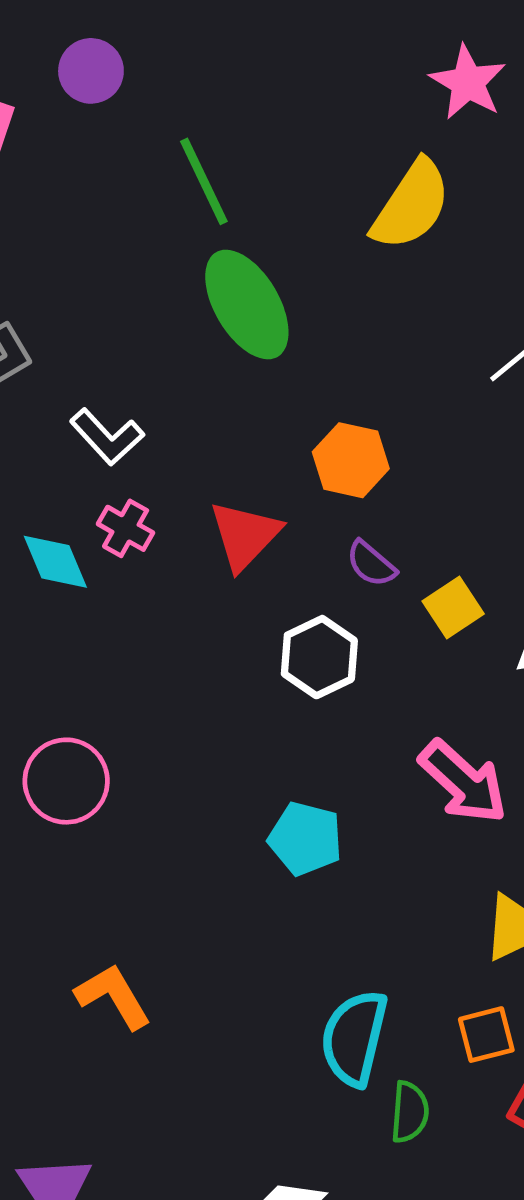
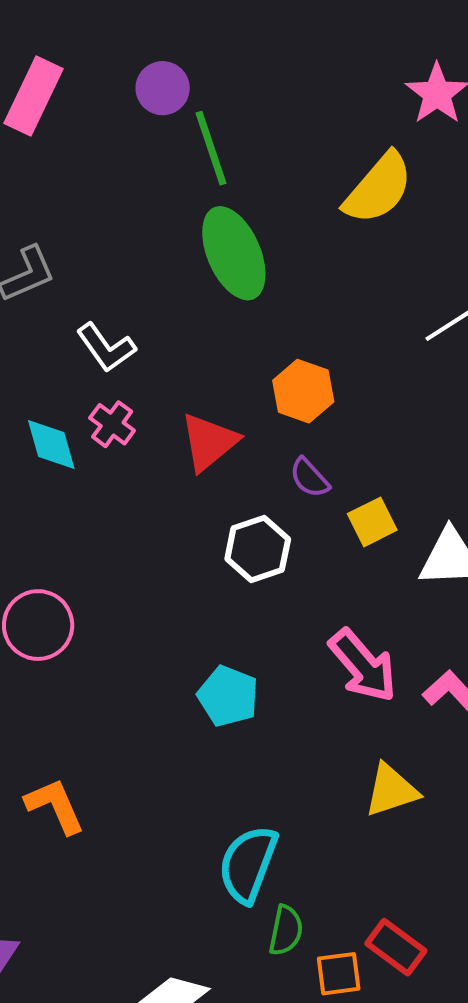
purple circle: (91, 71) -> (163, 88), moved
orange square: (486, 1035) -> (339, 974), moved

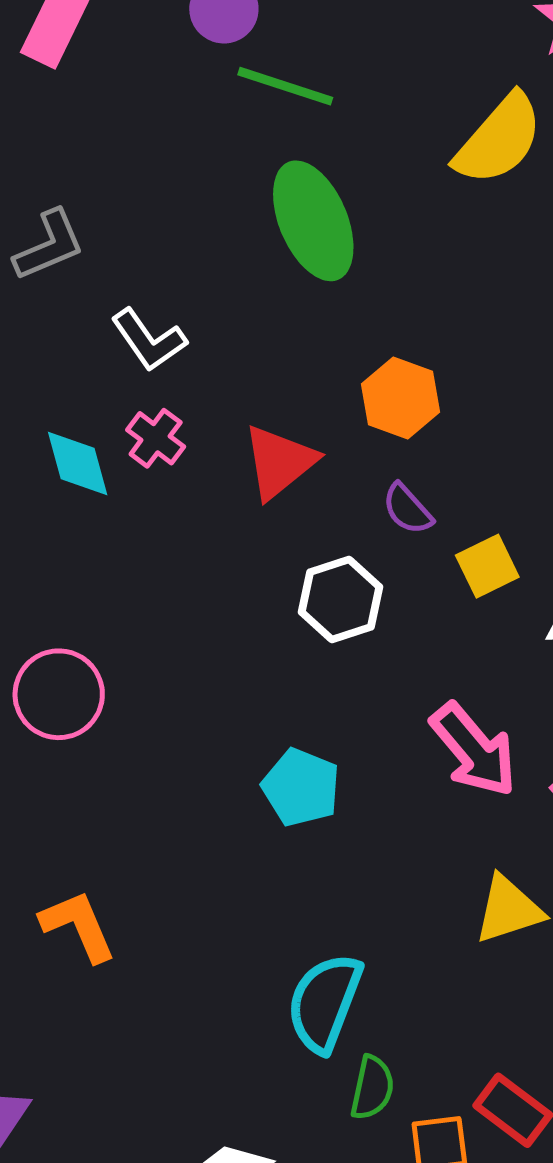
green line: (211, 148) -> (285, 86), turned -54

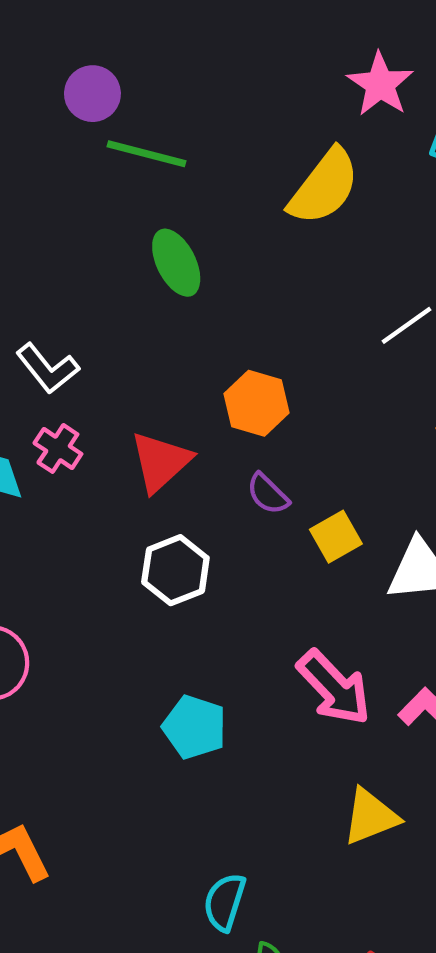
green ellipse: (313, 221) -> (176, 263), size x0.7
white hexagon: (341, 600) -> (175, 570), moved
cyan semicircle: (325, 1003) -> (225, 902), size x0.7

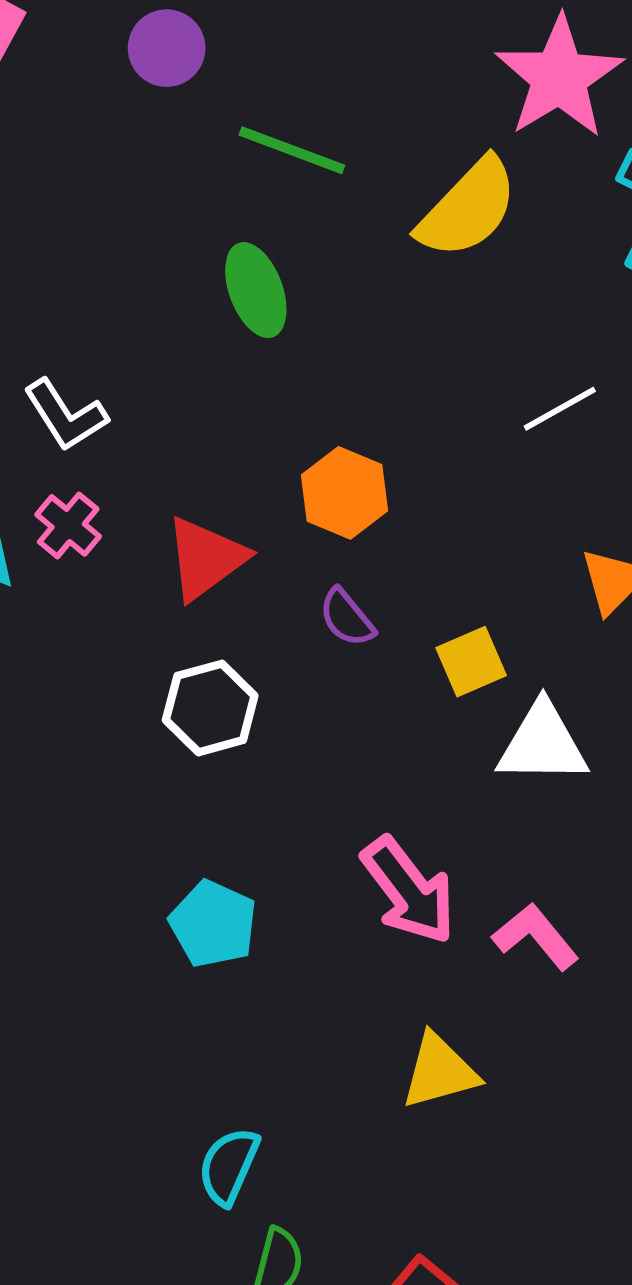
pink star: (380, 84) -> (559, 77), size x1.4
green line: (147, 154) -> (292, 150), moved
yellow square: (336, 537) -> (471, 662), moved

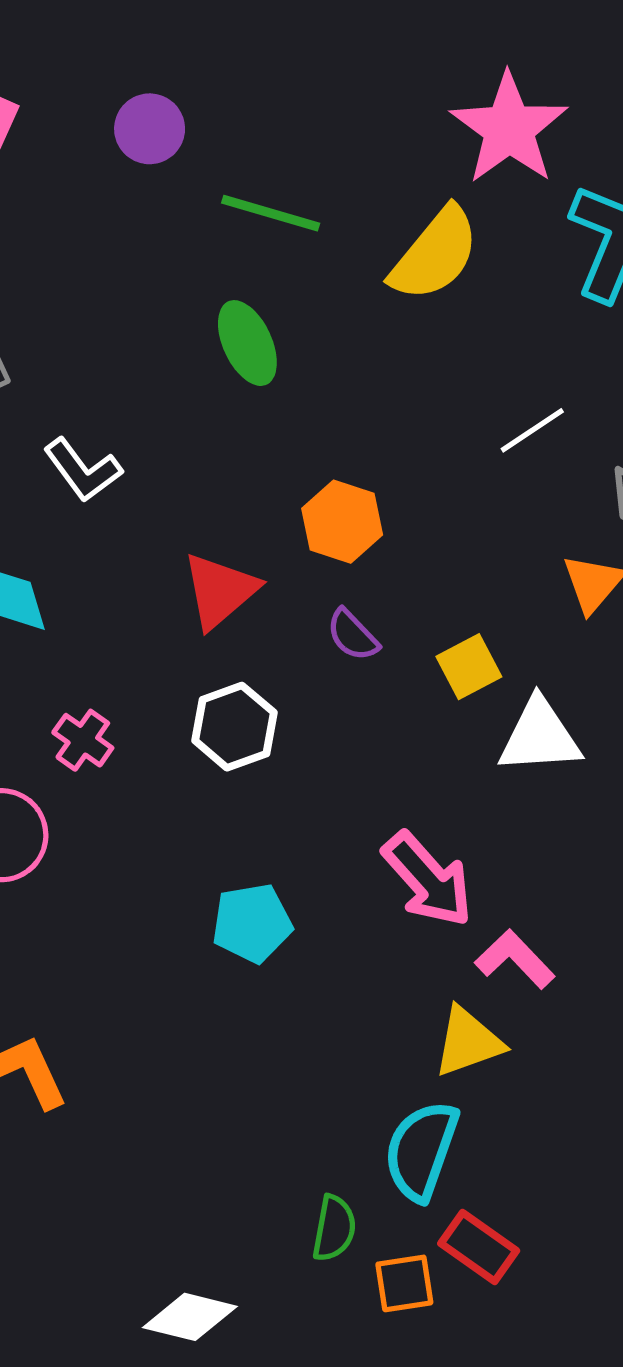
pink cross: (68, 525) -> (83, 740), moved
cyan pentagon: (213, 924) -> (252, 923), turned -30
pink L-shape: (536, 937) -> (515, 959), moved
cyan semicircle: (229, 1166) -> (421, 1151), moved, size x1.4

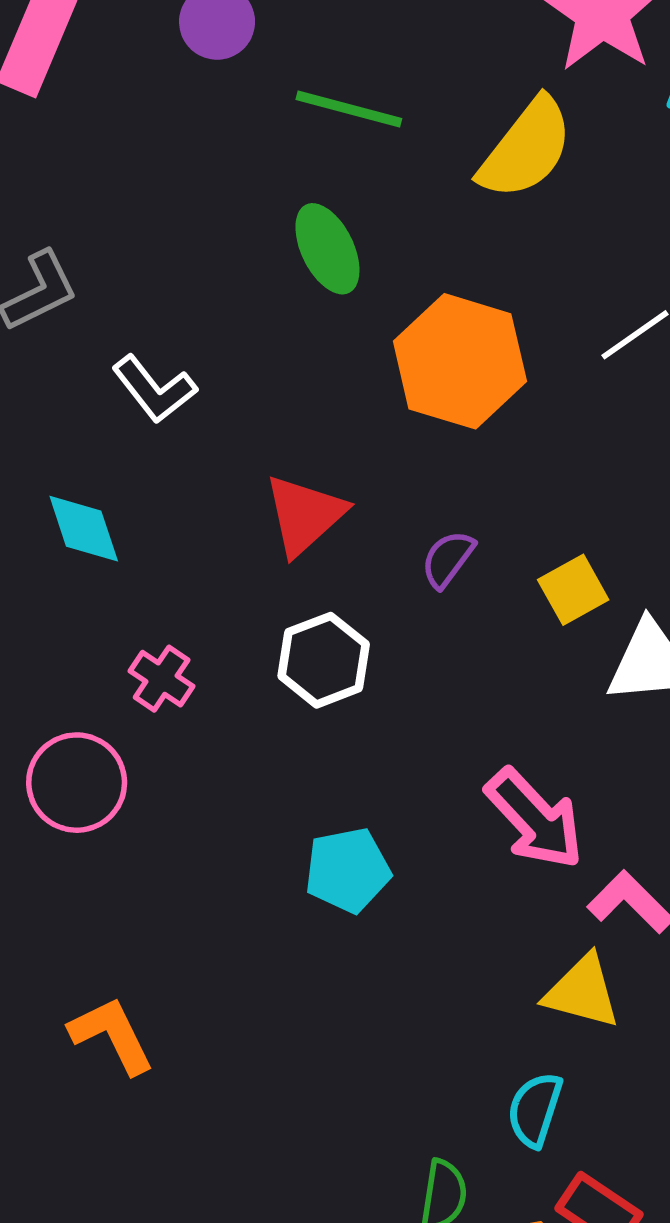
orange hexagon: (342, 522) -> (460, 361), moved, size x1.5
purple semicircle: (353, 635) -> (448, 559), turned 82
yellow triangle: (468, 1042) -> (582, 992), turned 36
cyan semicircle: (421, 1151) -> (535, 1110), size x0.7

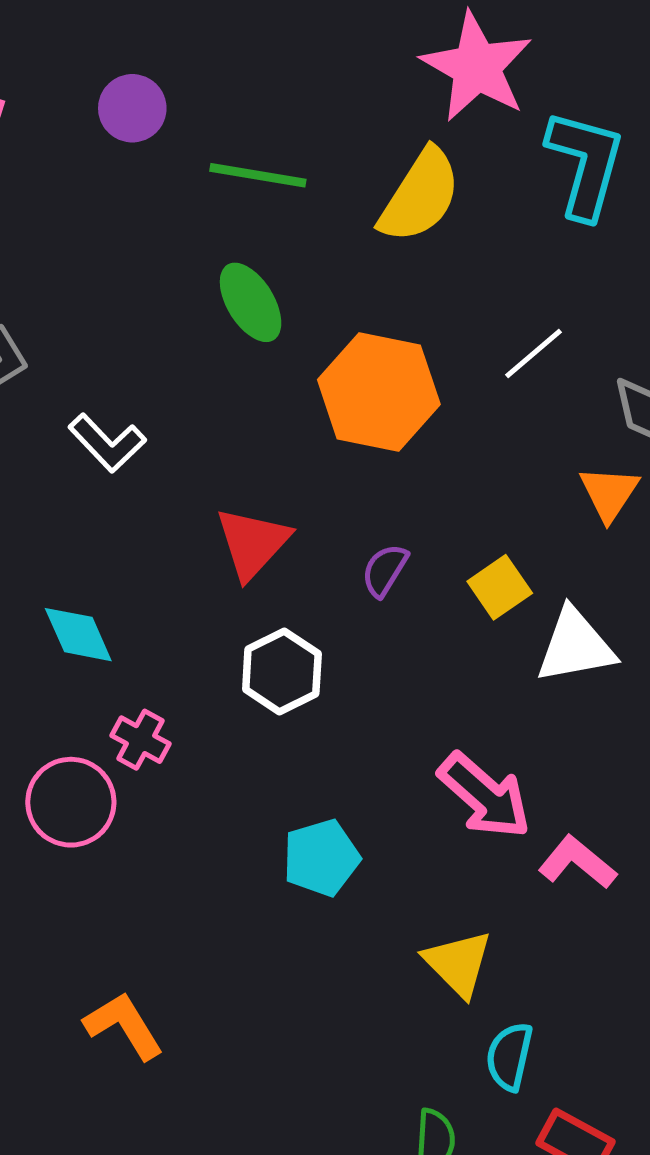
cyan diamond: (84, 529) -> (78, 635), moved
pink cross: (162, 679) -> (141, 740), moved
yellow triangle: (582, 992) -> (458, 963), moved, turned 36

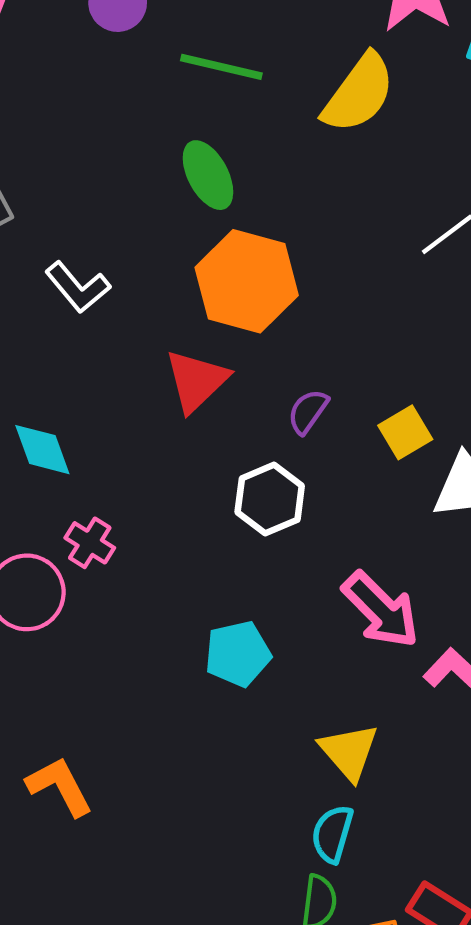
orange hexagon: (379, 392) -> (247, 281), moved
white hexagon: (282, 671) -> (270, 499), moved
cyan semicircle: (509, 1056) -> (332, 834), moved

